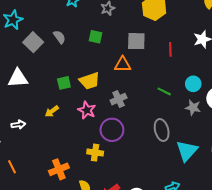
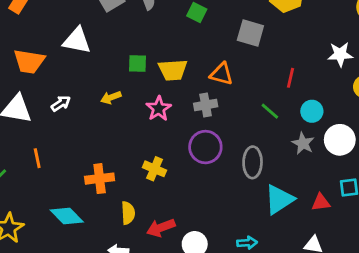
red line: (170, 49) -> (290, 78), moved
orange triangle: (123, 64) -> (221, 74), moved
white arrow: (18, 125) -> (61, 104), turned -40
purple circle: (112, 130) -> (205, 147), moved

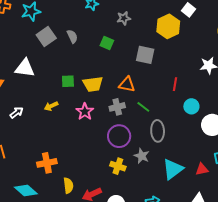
green line: (270, 111) -> (143, 107), moved
gray star: (303, 143) -> (142, 156), moved
gray ellipse: (253, 162) -> (158, 131), moved
yellow cross: (155, 169) -> (118, 166), moved

